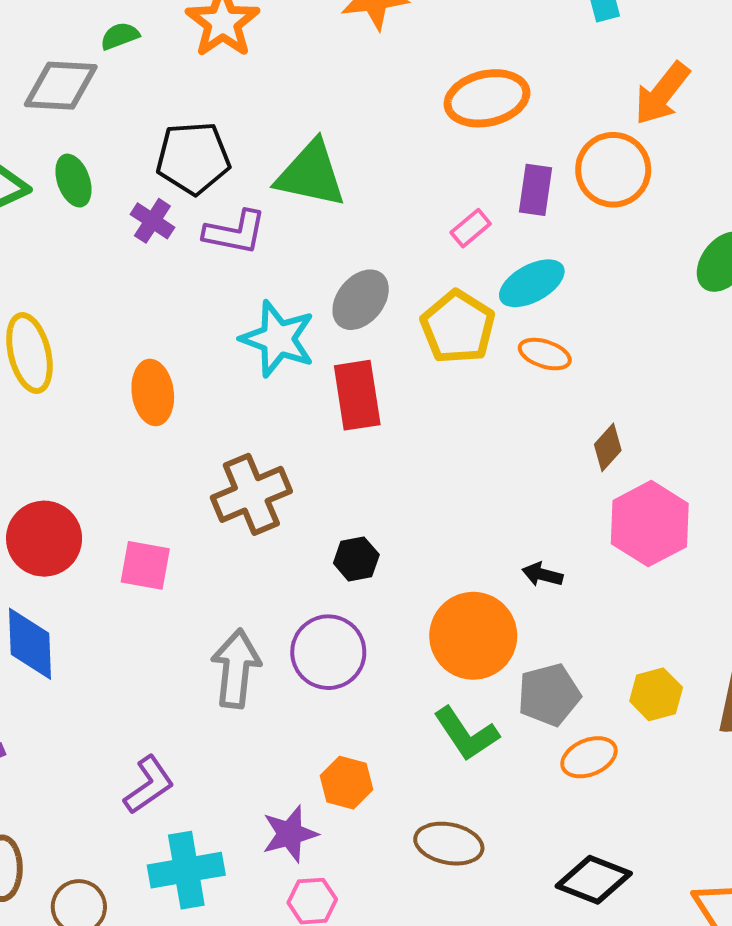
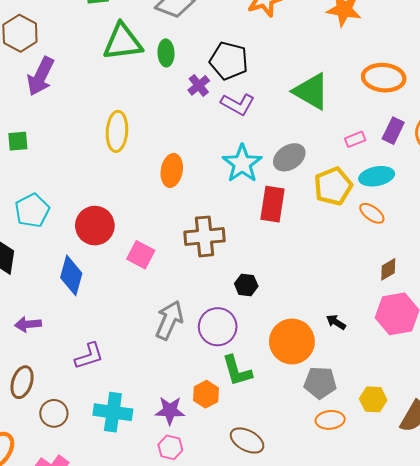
green triangle: (311, 174) -> (311, 91), moved
green L-shape: (466, 734) -> (237, 371), moved
purple L-shape: (149, 785) -> (89, 356), moved

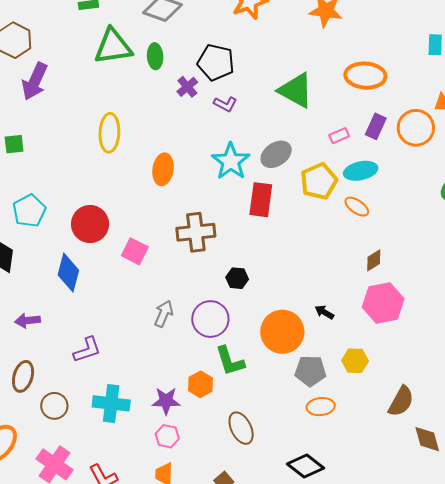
purple L-shape: (238, 104) -> (225, 104), size x0.7
gray arrow: (169, 320) -> (164, 314), size x0.7
yellow hexagon: (373, 399) -> (355, 361), moved
brown ellipse: (247, 440) -> (241, 428), turned 36

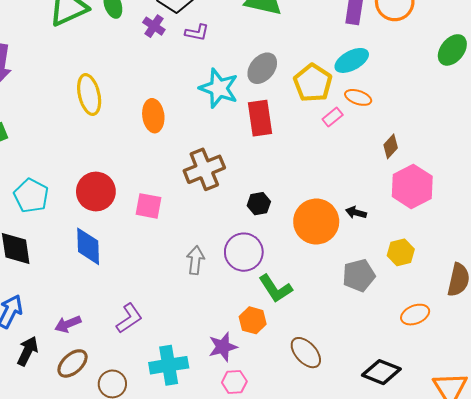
pink rectangle: (339, 136) -> (333, 117), moved
purple arrow: (28, 321) -> (68, 324), moved
orange circle: (282, 332) -> (316, 222), moved
brown ellipse: (23, 376) -> (73, 363), turned 48
orange ellipse: (321, 407) -> (415, 315), moved

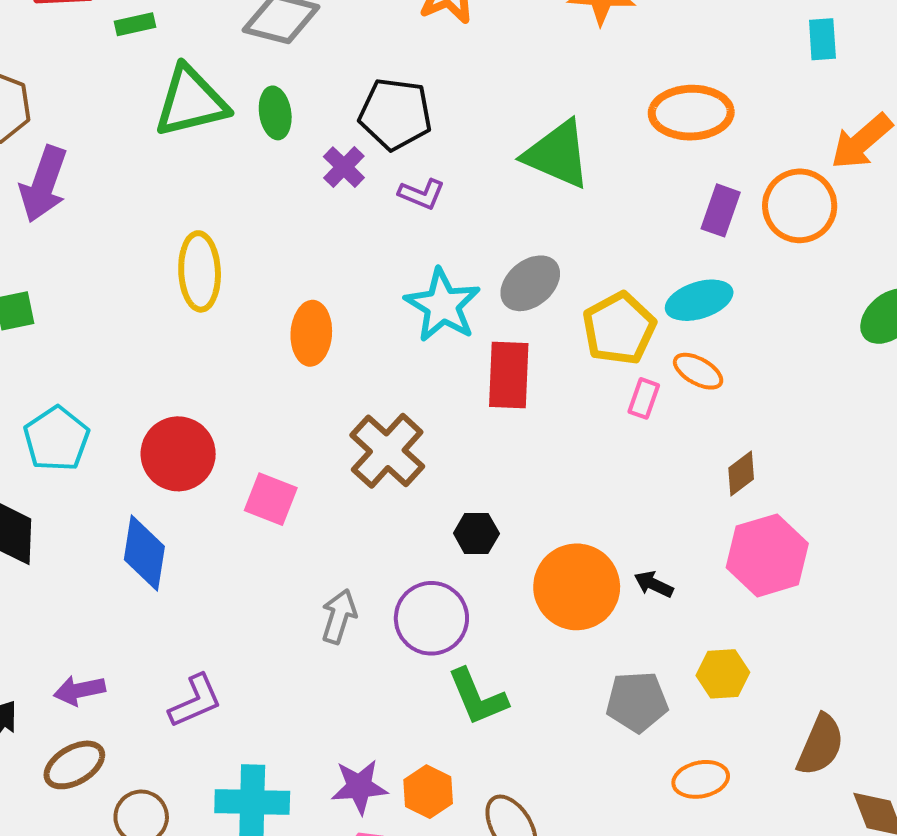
pink rectangle: (333, 117) -> (644, 398), turned -42
brown cross: (204, 169) -> (387, 451), turned -36
orange ellipse: (415, 315) -> (701, 779), moved
orange hexagon: (253, 320) -> (428, 792), moved

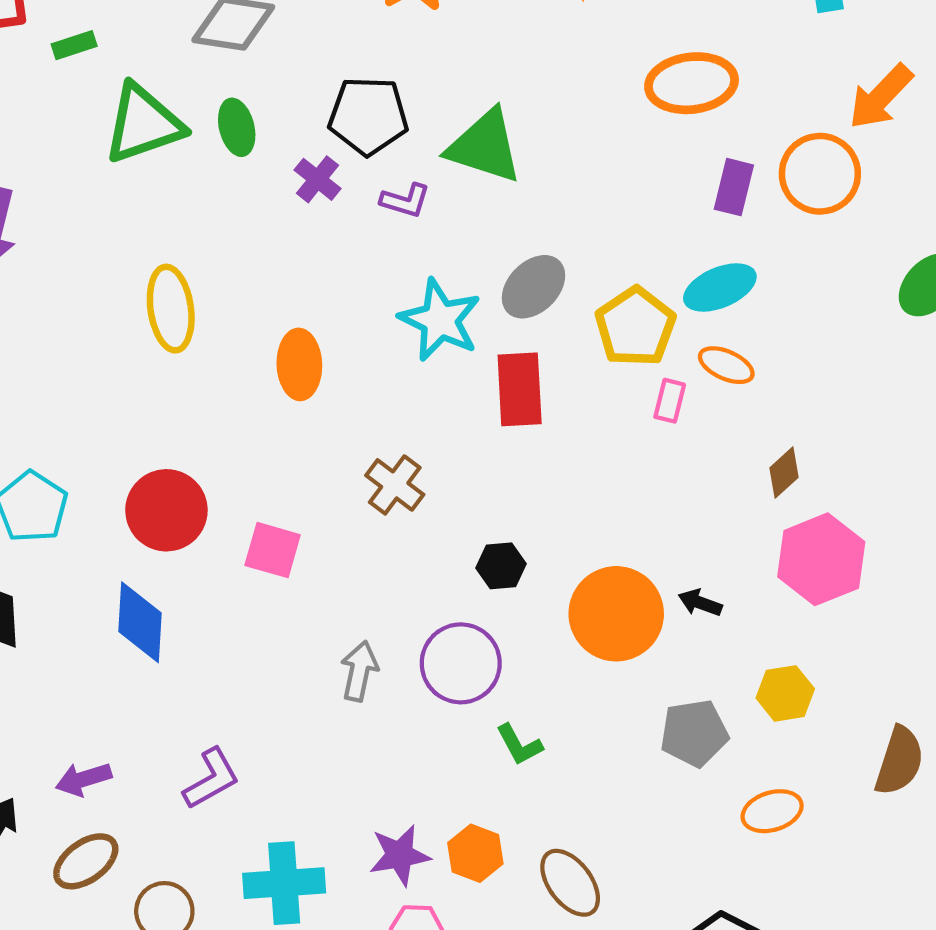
green triangle: (557, 154) -> (485, 146), moved
brown cross: (387, 451) -> (395, 485), size x0.7
green L-shape: (477, 697) -> (519, 745), size x0.7

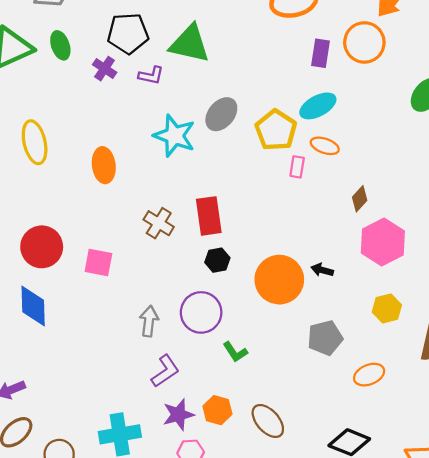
red rectangle: (520, 389) -> (209, 216), moved
yellow hexagon: (785, 693) -> (387, 308), moved
purple L-shape: (211, 779) -> (165, 371), moved

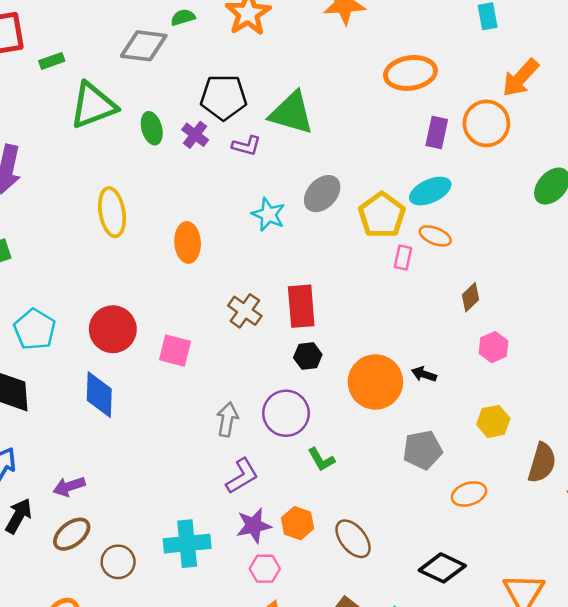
green ellipse: (60, 45) -> (152, 128), moved
cyan star: (174, 136) -> (268, 214), size x0.7
pink hexagon: (383, 242) -> (493, 347), size x0.6

